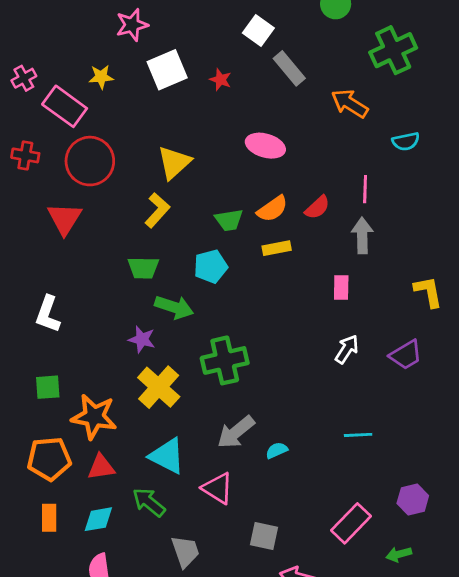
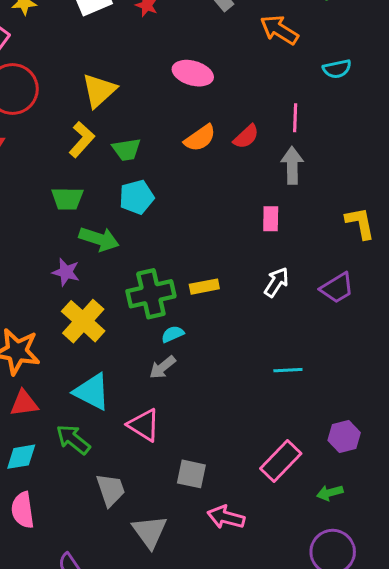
green trapezoid: (229, 220) -> (126, 150), moved
yellow rectangle: (277, 248) -> (204, 287), moved
gray arrow: (236, 432) -> (163, 367), size x0.7
cyan semicircle: (277, 450) -> (173, 334), moved

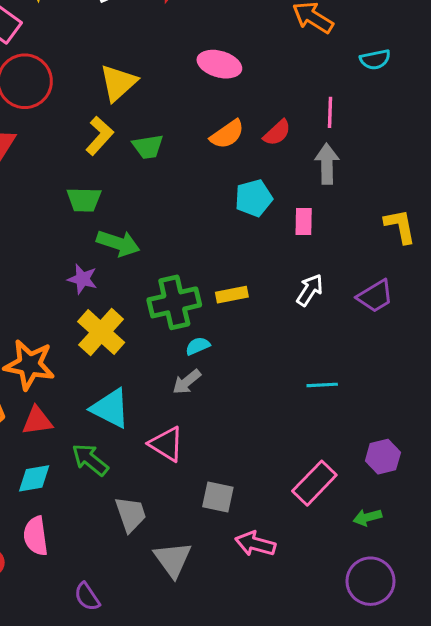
cyan pentagon: (137, 197) -> (254, 198), moved

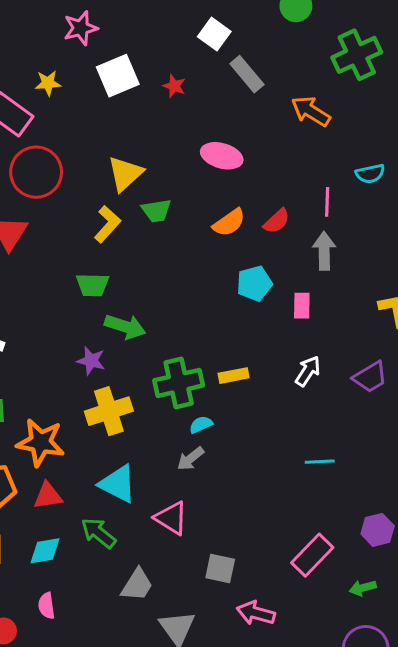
cyan semicircle: (375, 59) -> (370, 174), moved
green trapezoid: (148, 147) -> (156, 211), moved
yellow cross: (101, 332) -> (109, 411), turned 30
gray trapezoid: (131, 514) -> (137, 585), turned 51
pink semicircle: (36, 536) -> (46, 606), size x0.7

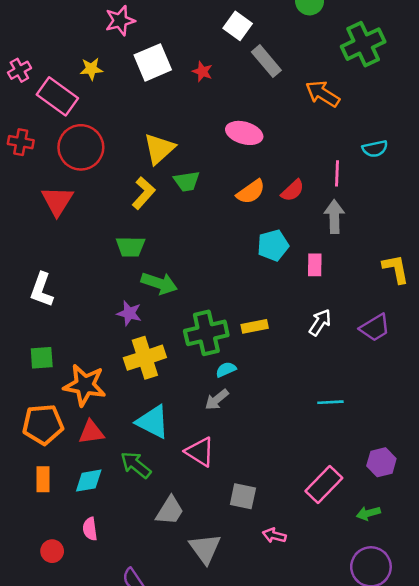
pink arrow: (256, 613) -> (274, 535), size x0.7

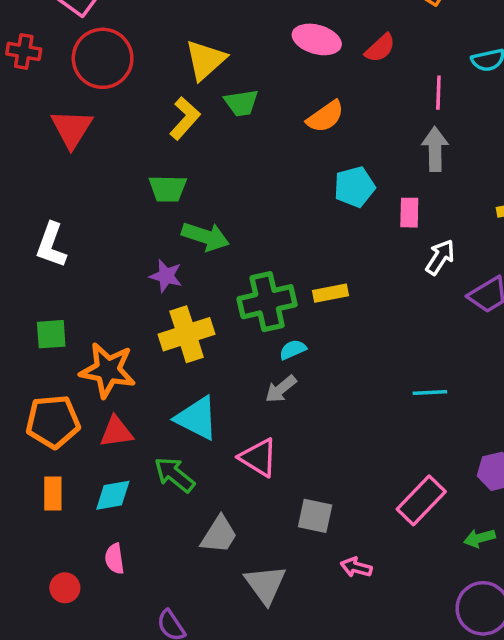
red semicircle: (293, 190) -> (380, 48), moved
white arrow: (320, 322) -> (440, 257), moved

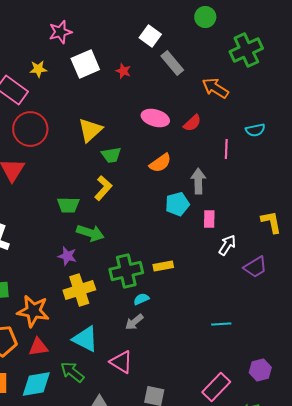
yellow L-shape: (185, 118) -> (103, 188), moved
gray arrow: (435, 149) -> (198, 181), moved
cyan diamond: (113, 495) -> (36, 384), size x1.4

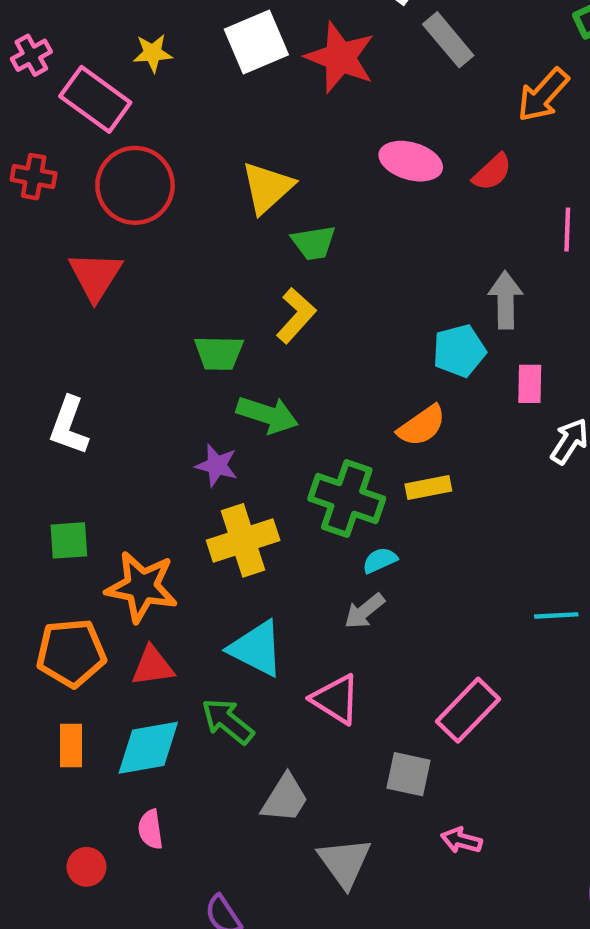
red star: (123, 71) -> (340, 57), size x2.0
orange arrow: (215, 88) -> (543, 95), turned -80
orange semicircle: (160, 163) -> (422, 426), moved
green cross: (126, 271) -> (347, 499), turned 32
pink rectangle: (216, 387) -> (468, 710), moved

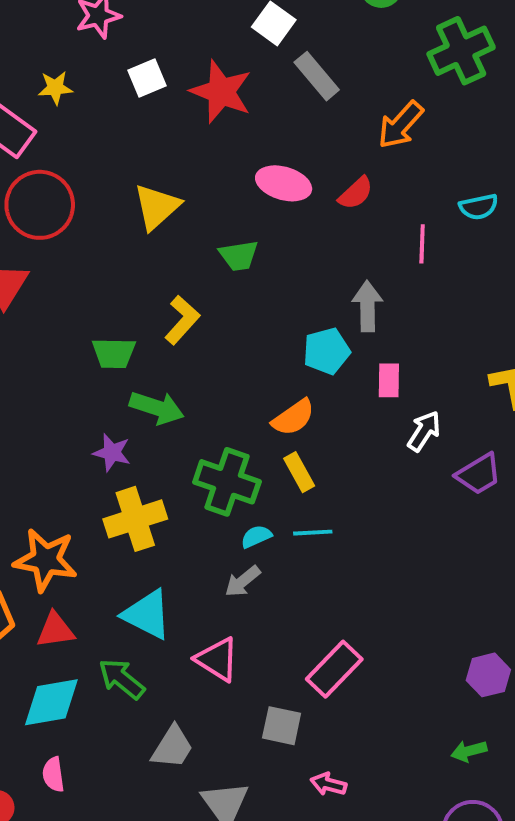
white square: (256, 42) -> (147, 78), size x0.7
green trapezoid: (314, 243) -> (239, 256), moved
yellow rectangle: (428, 488) -> (299, 472), turned 72
cyan line: (556, 615) -> (313, 533), moved

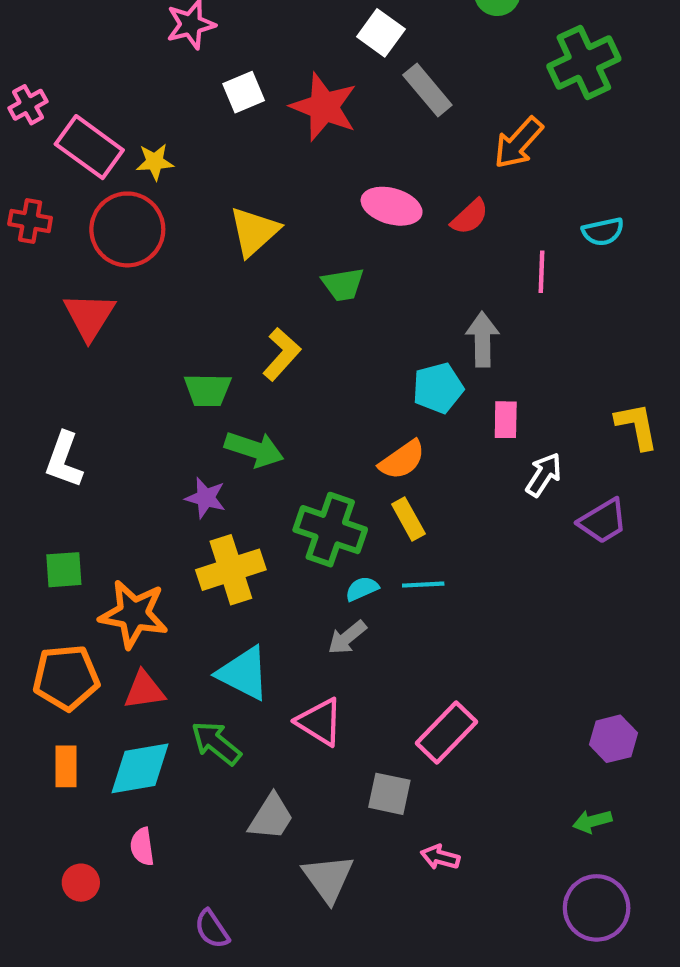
yellow star: (55, 88) -> (155, 162), moved

